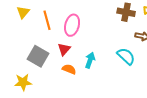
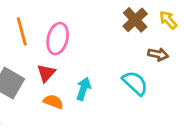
brown cross: (126, 12) -> (135, 20), turned 36

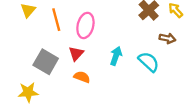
cyan arrow: (83, 89) -> (116, 56), moved

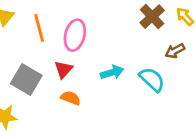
brown arrow: (167, 38) -> (175, 51), turned 140
cyan arrow: (116, 56) -> (112, 72), turned 54

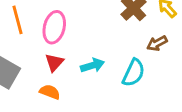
red triangle: (63, 69) -> (54, 62), moved
cyan semicircle: (152, 79) -> (134, 73), turned 72

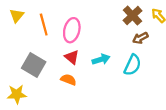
brown arrow: (157, 43) -> (140, 38), moved
red triangle: (54, 62) -> (72, 57), turned -32

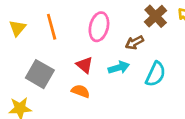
yellow triangle: (17, 16) -> (17, 28), moved
pink ellipse: (72, 30) -> (99, 27), moved
brown arrow: (140, 38) -> (134, 43), moved

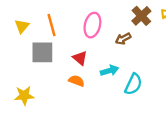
cyan arrow: (119, 67) -> (110, 71), moved
gray square: (40, 74) -> (42, 52), moved, turned -30
cyan semicircle: (156, 74) -> (133, 84), moved

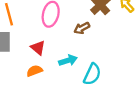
orange semicircle: (77, 81) -> (34, 71), turned -42

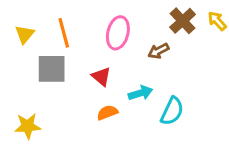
orange semicircle: (34, 71) -> (107, 113), moved

